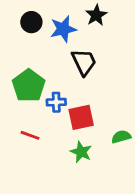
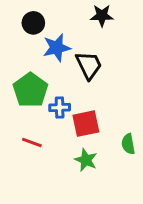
black star: (96, 15) -> (102, 16), turned 30
blue star: (63, 29) -> (57, 48), moved
green semicircle: (121, 137) -> (128, 144), turned -84

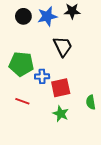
blue star: (57, 48) -> (47, 16), moved
green pentagon: (30, 90) -> (21, 64), turned -30

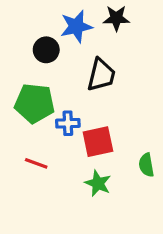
black circle: (23, 16) -> (46, 50), moved
black trapezoid: (63, 46) -> (101, 75), turned 40

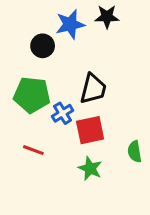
black trapezoid: (101, 75) -> (93, 89), moved
blue cross: (68, 123) -> (63, 113), turned -30

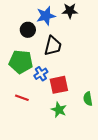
black trapezoid: (93, 89) -> (53, 46), moved

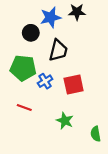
red square: (59, 85) -> (74, 84), moved
green semicircle: (88, 99) -> (96, 134), moved

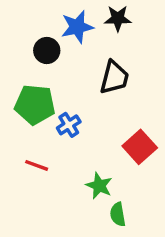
black trapezoid: (58, 50) -> (114, 78), moved
red square: (74, 84) -> (140, 147), moved, turned -30
green semicircle: (96, 134) -> (118, 214), moved

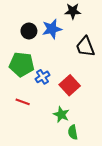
blue star: (77, 27) -> (52, 29), moved
black trapezoid: (114, 78) -> (85, 47), moved, turned 145
red square: (140, 147) -> (70, 85), moved

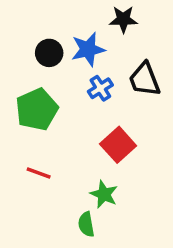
green pentagon: (22, 64) -> (37, 109), turned -30
blue cross: (42, 77) -> (100, 88), moved
green semicircle: (73, 132) -> (86, 224), moved

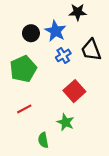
blue star: (88, 49) -> (55, 31), turned -30
red line: (39, 173) -> (24, 109), turned -48
green semicircle: (86, 224) -> (43, 140), moved

